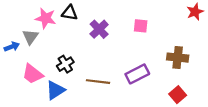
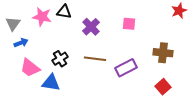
gray triangle: (30, 37) -> (13, 24), moved
blue arrow: (12, 47) -> (21, 43), moved
brown line: (98, 82) -> (95, 59), moved
blue triangle: (55, 90) -> (51, 83), turned 42

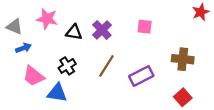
black triangle: (64, 12) -> (74, 32), moved
gray triangle: (13, 24) -> (14, 27), turned -42
brown line: (95, 59) -> (106, 66), turned -65

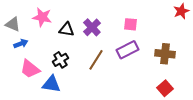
purple rectangle: (141, 76) -> (127, 50), moved

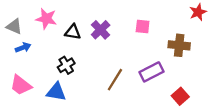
purple rectangle: (127, 50) -> (151, 72), moved
brown cross: (165, 54) -> (179, 45), moved
brown line: (96, 60) -> (115, 80), moved
pink trapezoid: (30, 69) -> (21, 85), moved

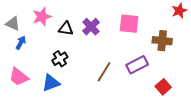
pink star: (46, 19) -> (42, 17), turned -30
pink square: (143, 27) -> (129, 24), size x1.5
blue arrow: (23, 48) -> (21, 43), turned -40
blue triangle: (56, 92) -> (51, 83), turned -30

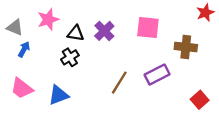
black cross: (60, 59) -> (70, 57), moved
red square: (163, 87) -> (200, 100), moved

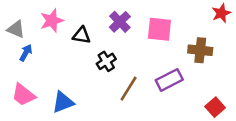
purple cross: (104, 31) -> (120, 22), moved
black cross: (70, 57) -> (106, 61), moved

